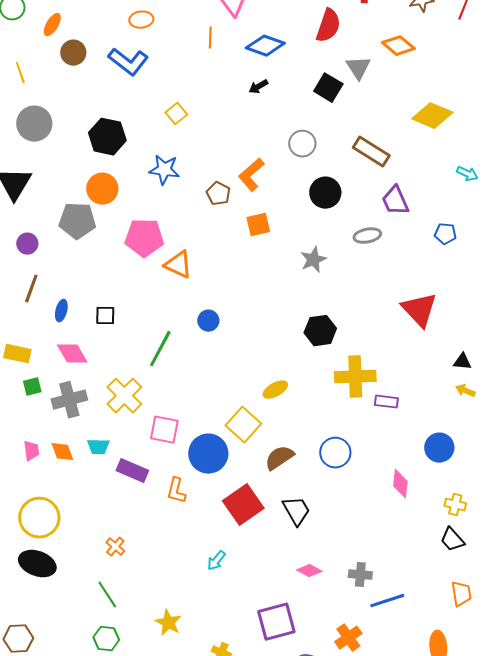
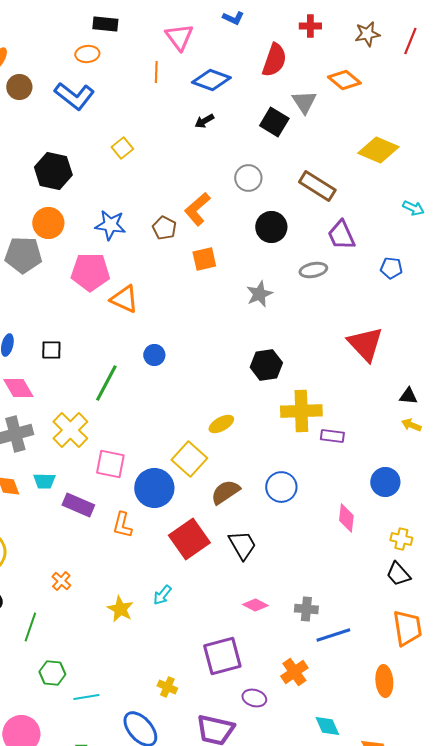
blue star: (164, 170) -> (110, 225), moved
orange trapezoid: (461, 594) -> (407, 628), size x1.4
green line: (107, 595) -> (30, 627), moved, turned 52
yellow star: (168, 623) -> (120, 609), moved

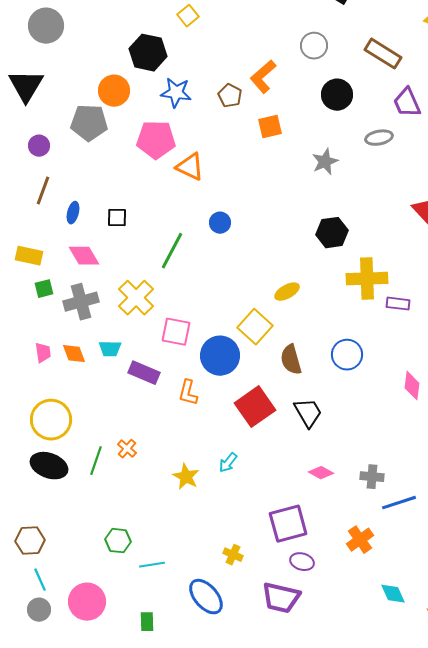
black hexagon: (53, 171) -> (148, 53), moved
brown semicircle: (225, 492) -> (291, 360), turned -72
green line: (30, 627) -> (96, 461), moved
purple ellipse: (254, 698) -> (302, 562), moved

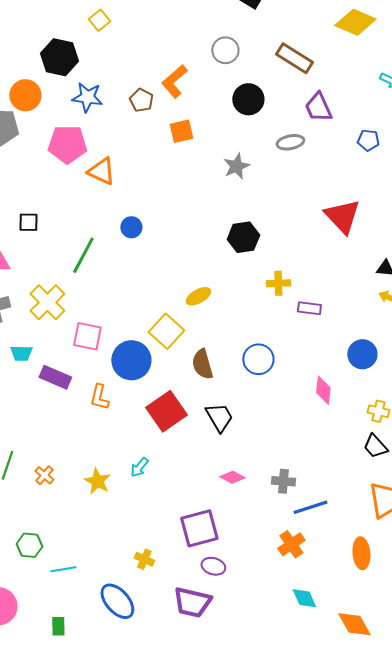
yellow cross: (367, 279) -> (278, 283), size x0.6
orange cross: (127, 449) -> (44, 475), moved
orange cross: (360, 540) -> (291, 544), moved

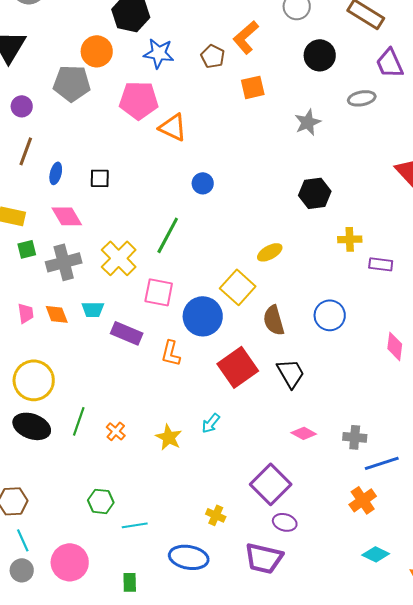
green line: (83, 255) -> (168, 235), moved
purple square: (199, 528) -> (271, 484), turned -30
cyan diamond: (304, 598) -> (376, 554), turned -40
blue ellipse: (117, 601) -> (189, 557), turned -39

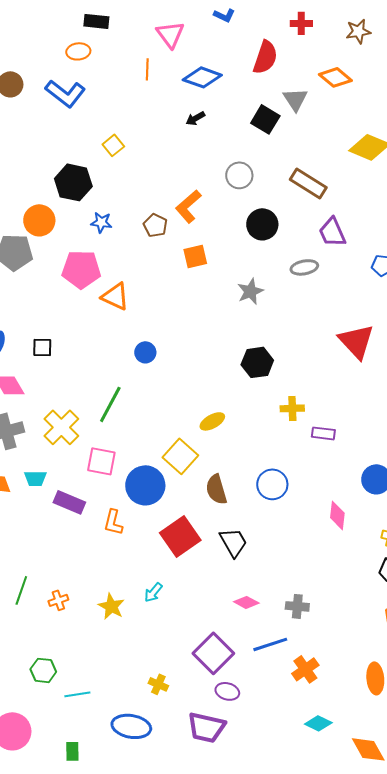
blue star: (159, 53) -> (101, 222), size x0.7
orange cross: (116, 431) -> (58, 600), turned 30
blue line: (382, 463) -> (270, 644), moved

